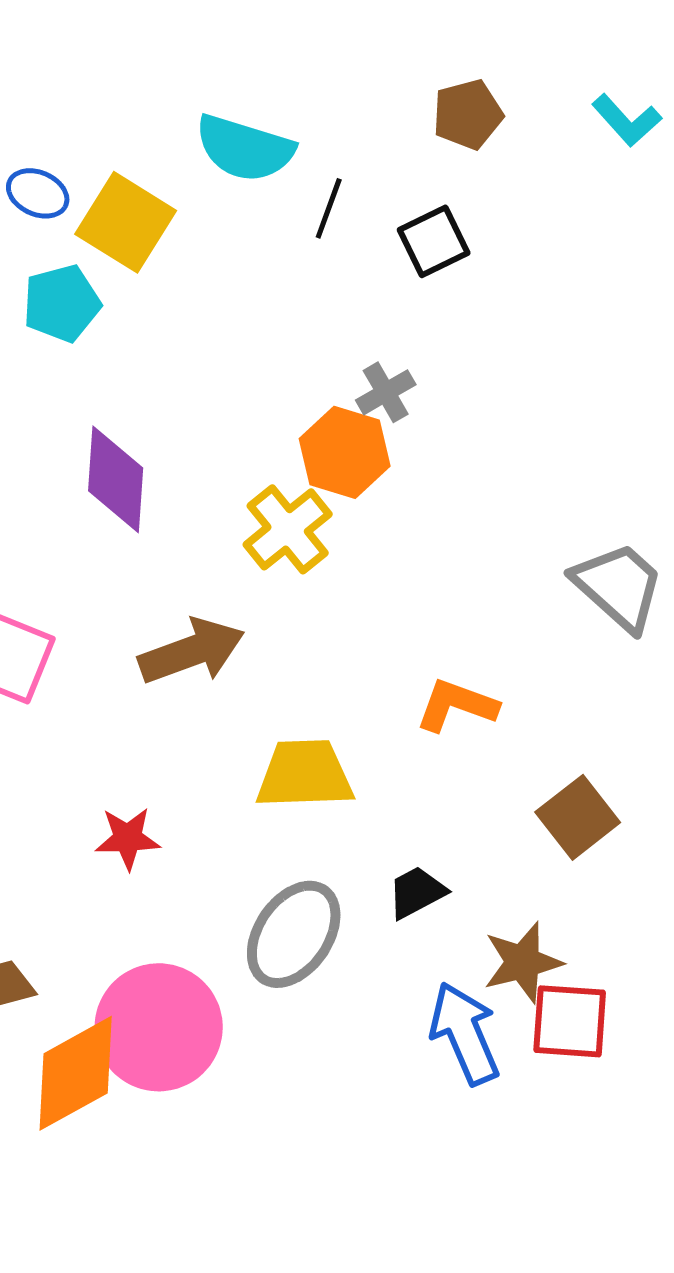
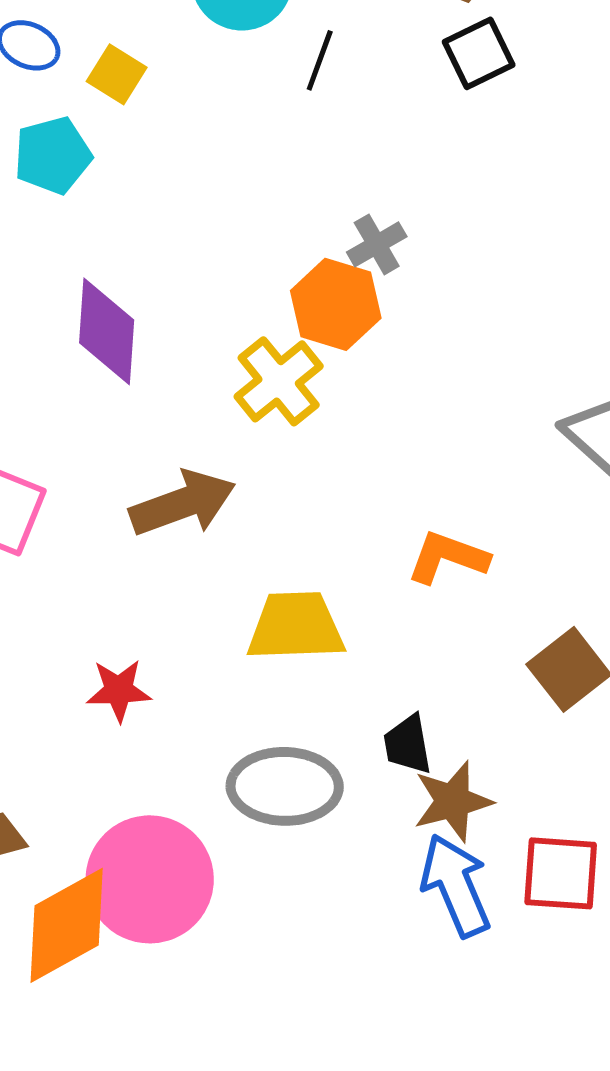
yellow square: (126, 222) -> (117, 74), size x0.6
black square: (434, 241) -> (479, 53), moved
black trapezoid: (417, 892) -> (408, 744), turned -72
gray ellipse: (294, 934) -> (285, 786), turned 57
brown star: (523, 962) -> (453, 801), moved

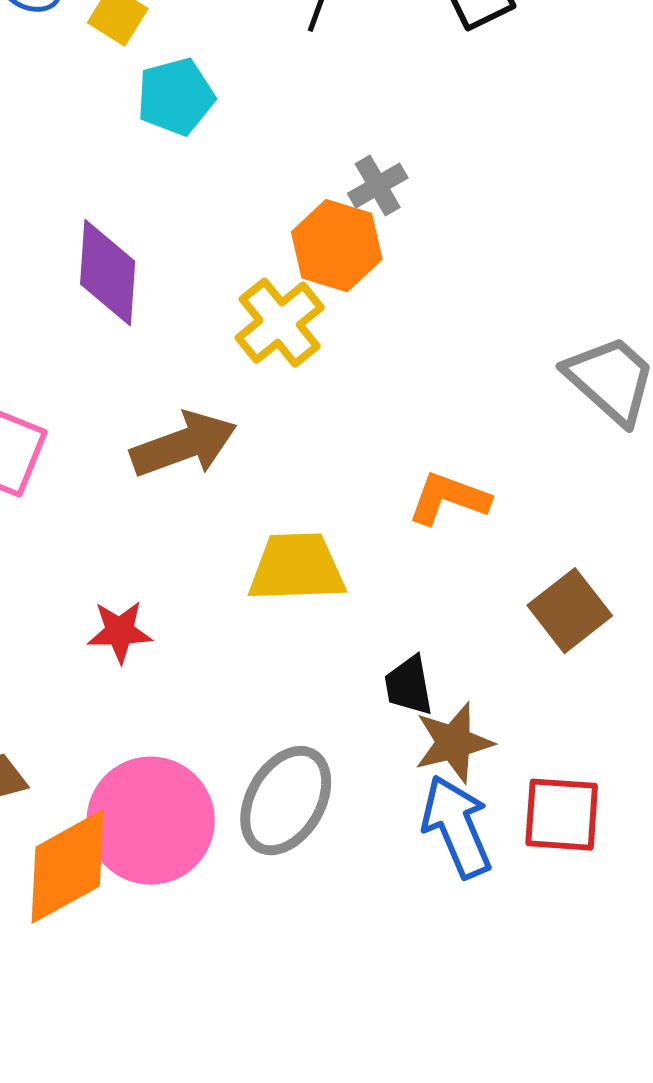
cyan pentagon: (53, 155) -> (176, 97), moved
gray ellipse: (285, 786) -> (286, 801), moved, turned -61

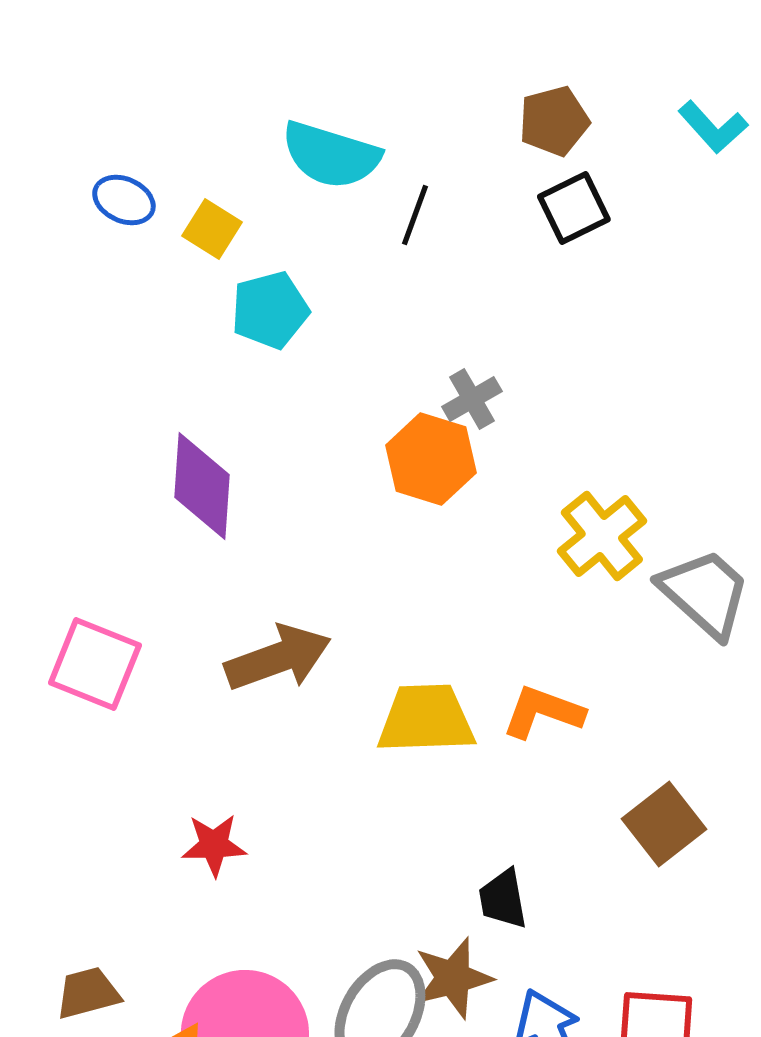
yellow cross: (280, 323) -> (602, 536), moved
yellow trapezoid: (297, 568) -> (426, 719), moved
brown star: (454, 743) -> (453, 978), moved

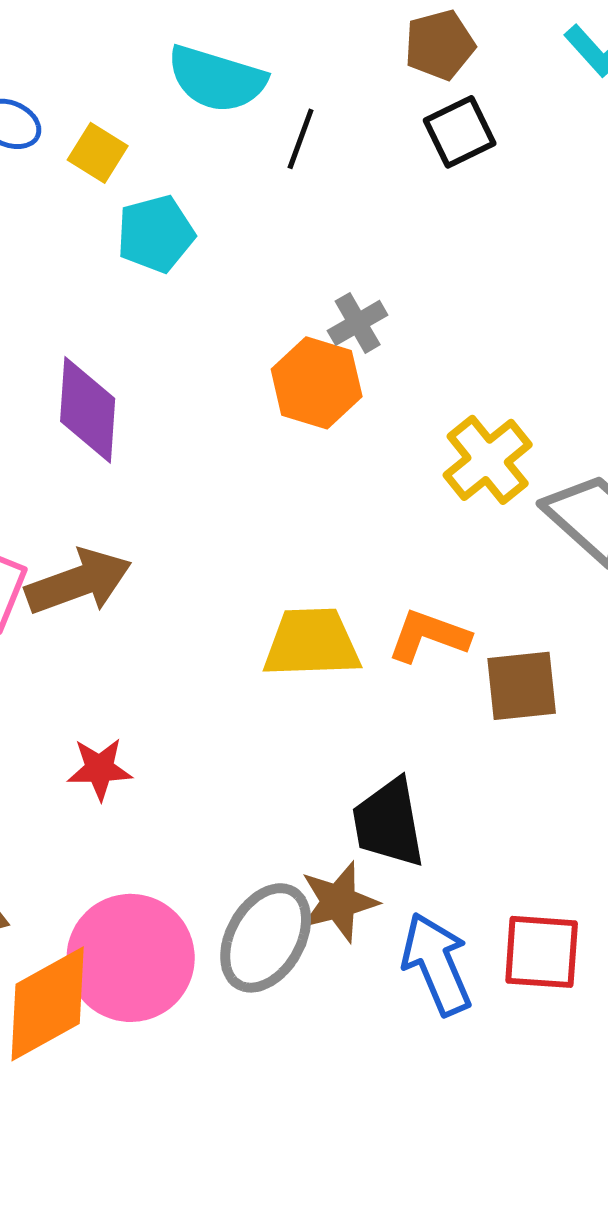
brown arrow: (278, 658) -> (79, 582), moved
brown square: (664, 824) -> (522, 686), moved, turned 32
black trapezoid: (503, 899) -> (389, 823), size x1.5

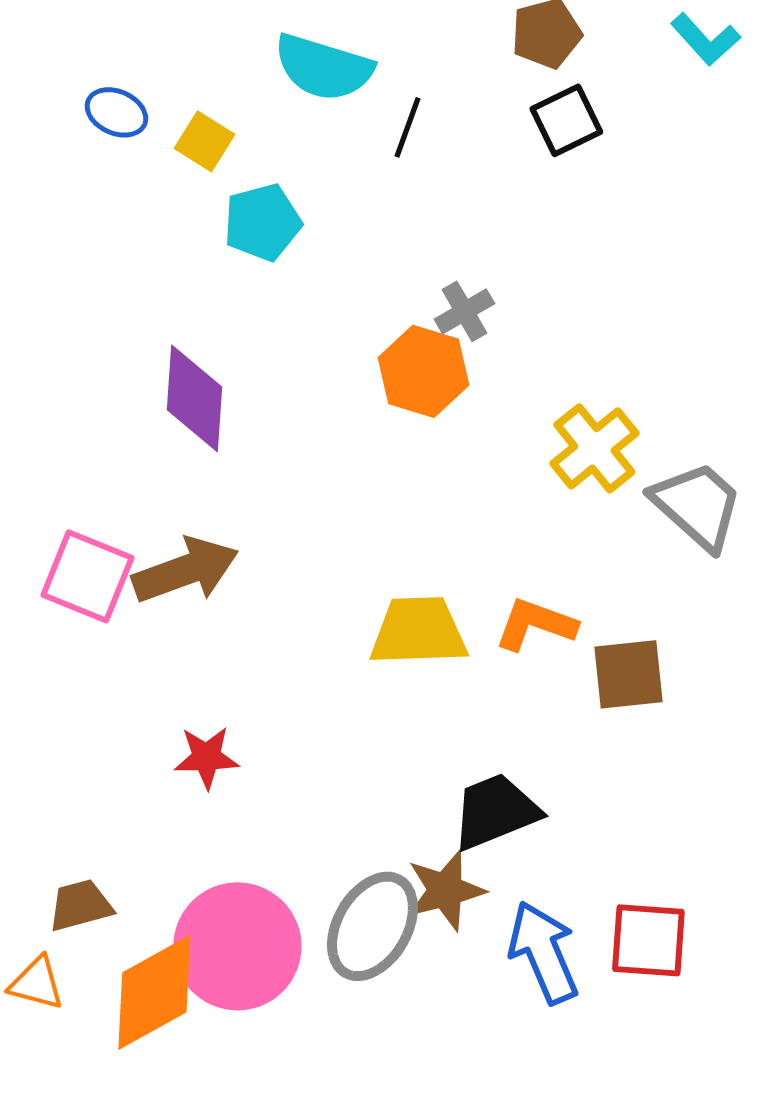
black trapezoid: (389, 823) -> (495, 811), turned 78

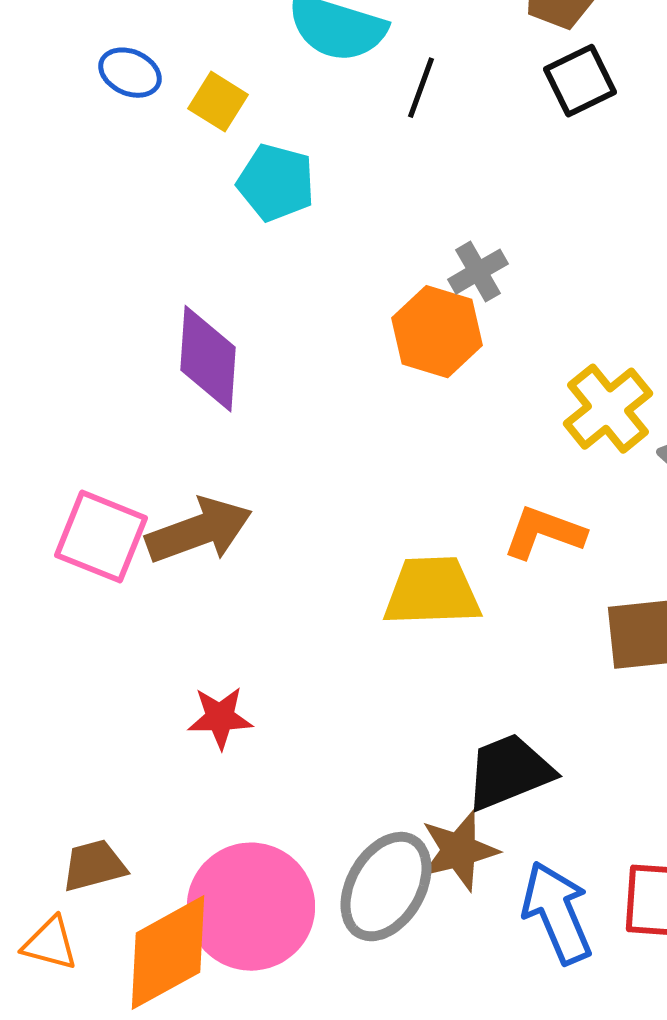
cyan pentagon: (262, 222) -> (276, 183), turned 30
orange L-shape: (535, 624) -> (544, 533), moved

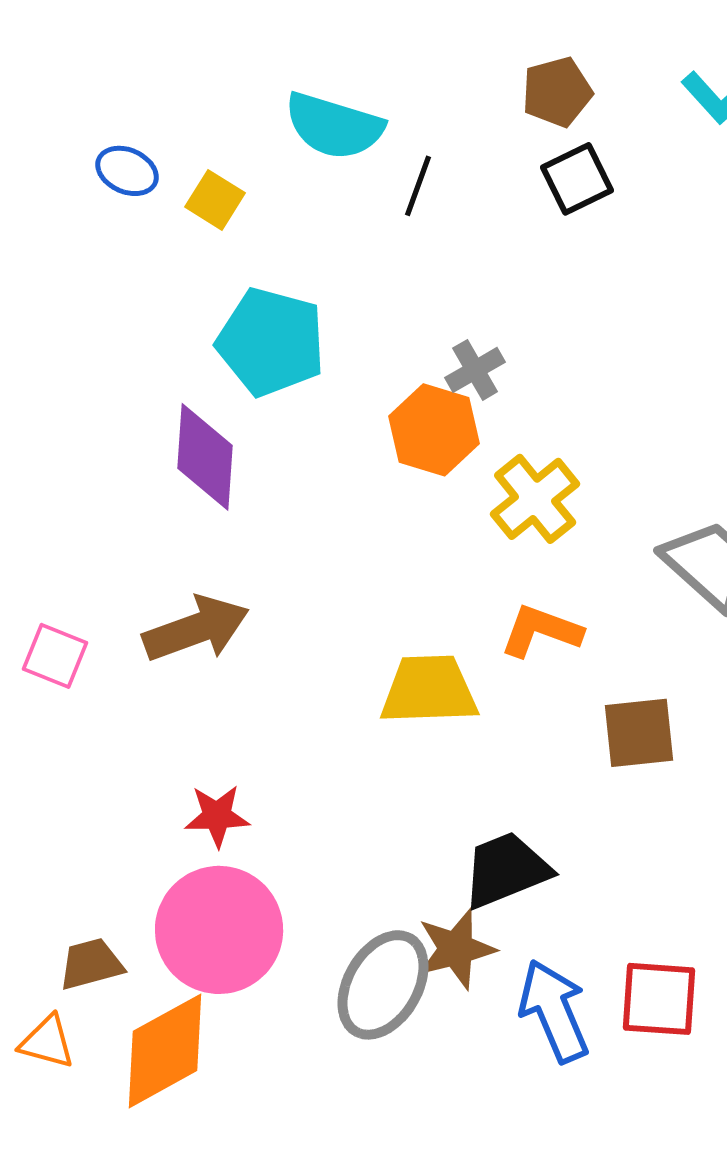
cyan pentagon: (276, 183) -> (271, 342), moved, size x1.4
yellow cross: (608, 409) -> (535, 499), moved
pink square: (101, 537) -> (55, 656), moved, size x0.7
pink circle: (251, 907) -> (219, 930), moved

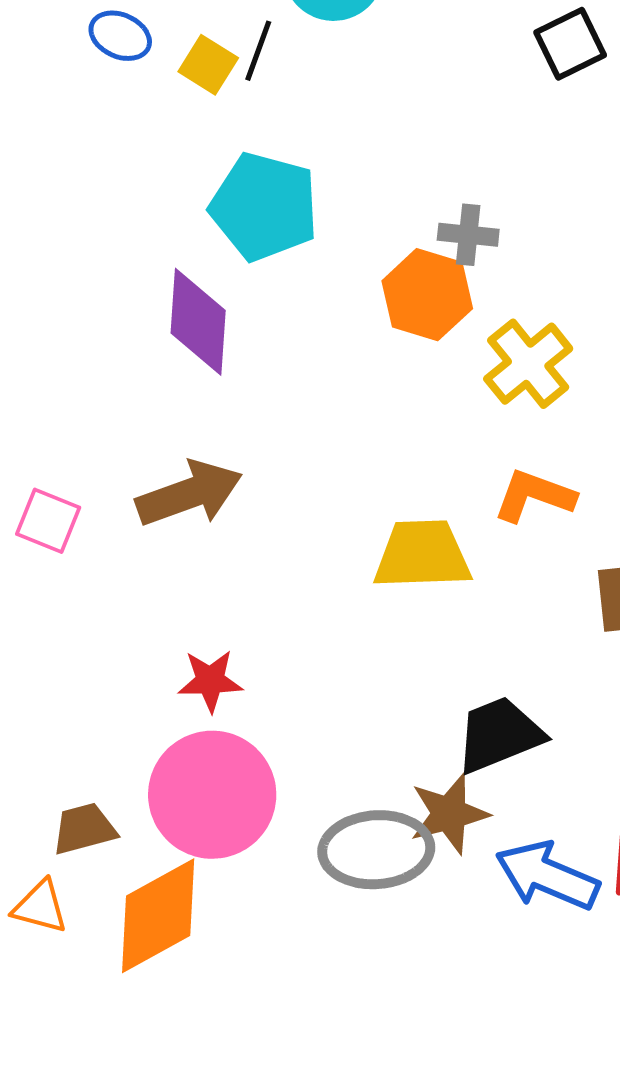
black line: (418, 186) -> (258, 51), moved
gray cross: (475, 370) -> (468, 235), turned 36
gray ellipse: (383, 985) -> (376, 850), turned 56
blue arrow: (554, 1011) -> (547, 876), turned -44

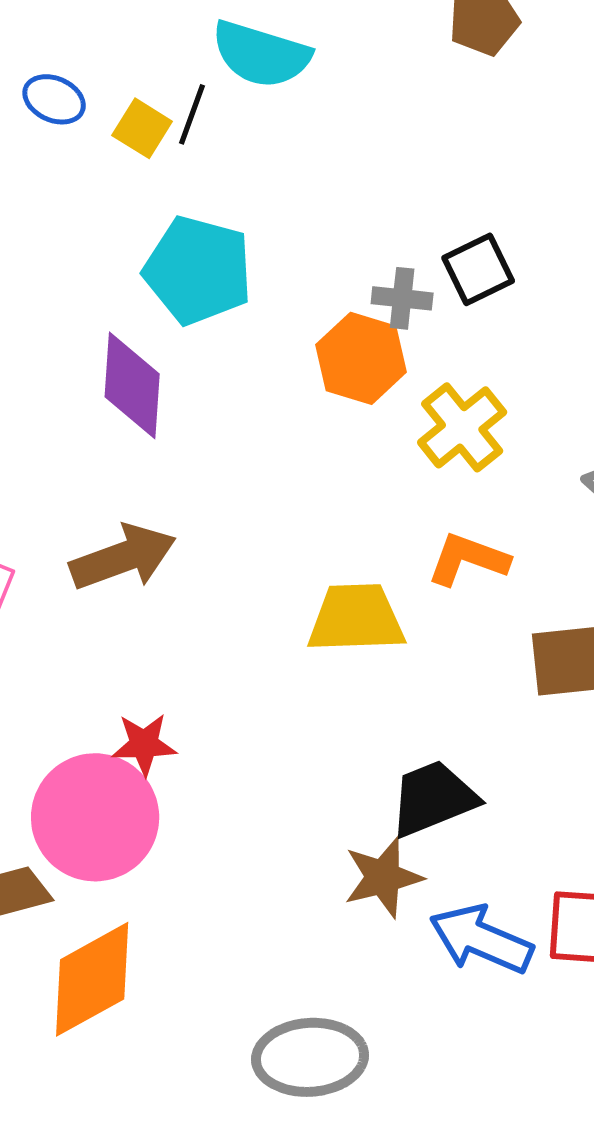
black square: (570, 44) -> (478, 269), moved
pink circle: (212, 795) -> (95, 817), moved
gray ellipse: (376, 850) -> (310, 1057), moved

